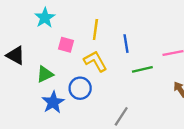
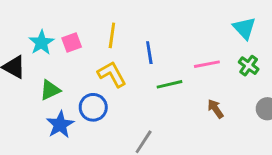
cyan star: (45, 18) -> (41, 43), moved
pink square: (66, 45) -> (72, 43), moved, turned -35

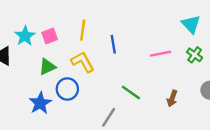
green line: (169, 84) -> (131, 93), moved, turned 48
green triangle: (50, 90) -> (47, 67), moved
brown arrow: (216, 109) -> (172, 98), moved, turned -126

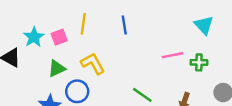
yellow line: (83, 30) -> (83, 24), moved
blue line: (113, 44) -> (124, 25), moved
green cross: (195, 55) -> (199, 62), moved, turned -35

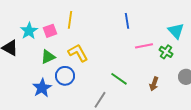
blue line: (124, 25) -> (127, 21), moved
cyan triangle: (204, 25) -> (176, 31), moved
green cross: (199, 62) -> (166, 52), turned 32

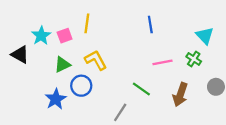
pink line: (144, 46) -> (163, 62), moved
brown arrow: (154, 84) -> (180, 95), size x1.5

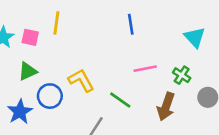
pink square: (65, 36) -> (30, 37), turned 32
green cross: (194, 59) -> (182, 75), moved
yellow L-shape: (96, 60) -> (81, 80), moved

